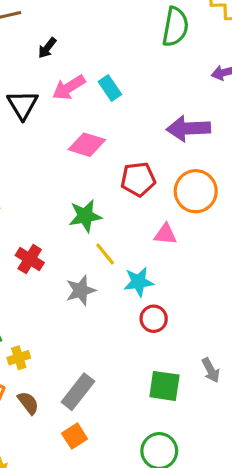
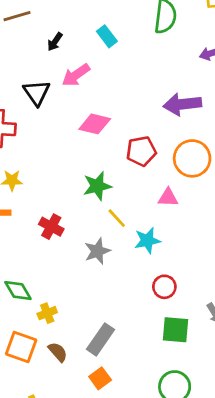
cyan rectangle: (110, 88) -> (107, 36), moved
red circle: (154, 319) -> (164, 287), moved

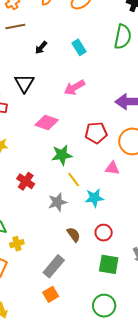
pink arrow: (76, 75) -> (74, 87), moved
pink diamond: (95, 124) -> (47, 122), moved
brown semicircle: (58, 352) -> (74, 235), moved

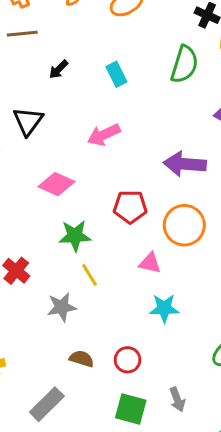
cyan star: (94, 198) -> (164, 308), moved
brown semicircle: (74, 235) -> (82, 359), turned -42

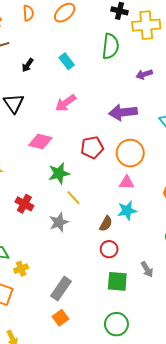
pink triangle: (150, 263) -> (127, 183), moved
brown semicircle: (82, 359) -> (106, 224), moved, turned 112

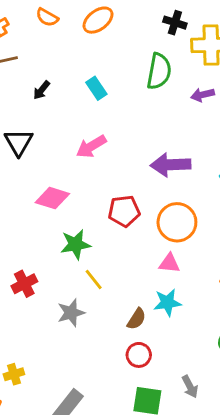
orange semicircle: (28, 13) -> (47, 17), turned 119
purple arrow: (144, 74) -> (202, 95), moved
red cross: (24, 204) -> (24, 284), turned 30

